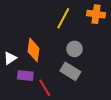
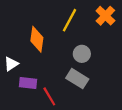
orange cross: (96, 14) -> (105, 16), turned 36
orange diamond: (34, 50) -> (37, 39), moved

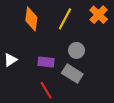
orange diamond: (37, 39) -> (31, 19), moved
purple rectangle: (28, 83) -> (46, 62), moved

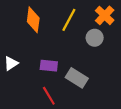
gray circle: (76, 50) -> (95, 38), moved

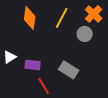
purple rectangle: (49, 66) -> (33, 65), moved

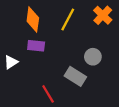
gray circle: (85, 34) -> (93, 57), moved
purple rectangle: (33, 65) -> (36, 46), moved

